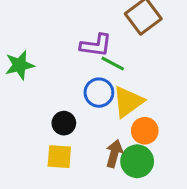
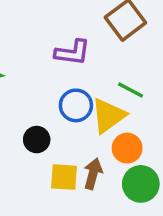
green line: (113, 64) -> (131, 90), moved
yellow square: (59, 157) -> (64, 177), moved
green circle: (137, 161) -> (141, 184), moved

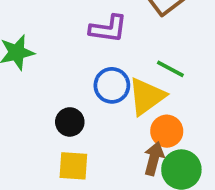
brown arrow: (93, 174) -> (154, 159), moved
yellow square: (64, 177) -> (73, 166), moved

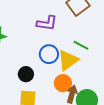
orange circle: (167, 131) -> (63, 83), moved

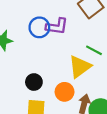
blue circle: (49, 54) -> (39, 27), moved
orange circle: (63, 83) -> (65, 92), moved

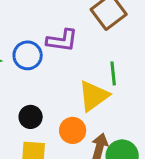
blue circle: (39, 27) -> (28, 55), moved
green line: (94, 50) -> (113, 73), turned 56

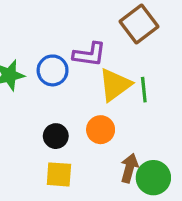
yellow triangle: (94, 96) -> (115, 85), moved
orange circle: (73, 130) -> (101, 130), moved

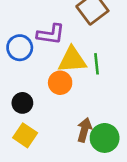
yellow triangle: (115, 85) -> (72, 60), turned 32
orange circle: (101, 130) -> (60, 83), moved
yellow square: (59, 174) -> (25, 135), turned 30

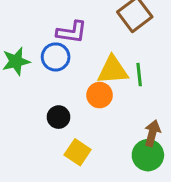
purple L-shape: (51, 34) -> (72, 32), moved
brown arrow: (84, 130) -> (152, 133), moved
yellow square: (25, 135) -> (78, 152), moved

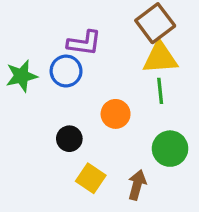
yellow triangle: (113, 70) -> (160, 58), moved
brown arrow: (152, 133) -> (137, 185), moved
green circle: (148, 155) -> (170, 149), moved

